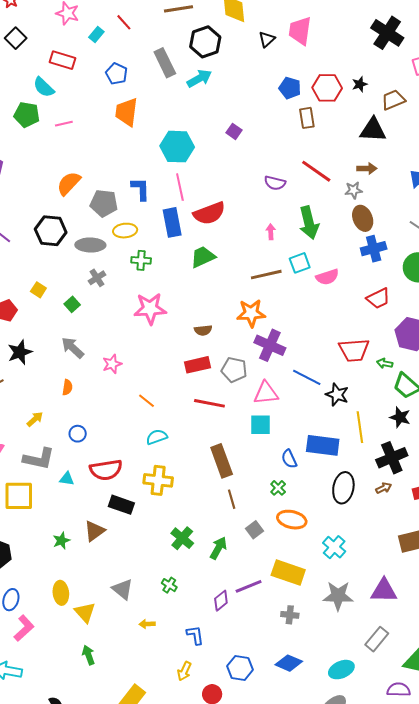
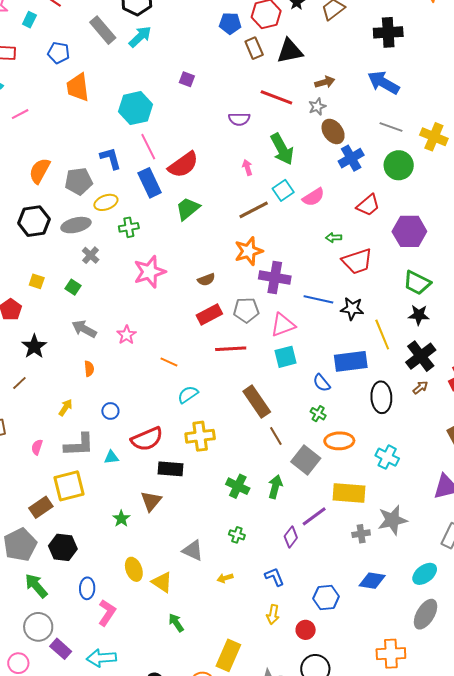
black triangle: (373, 130) -> (290, 51), moved
green arrow: (385, 363) -> (334, 238), moved
gray square: (255, 530) -> (306, 460), size x1.6
gray star: (338, 596) -> (392, 520), moved

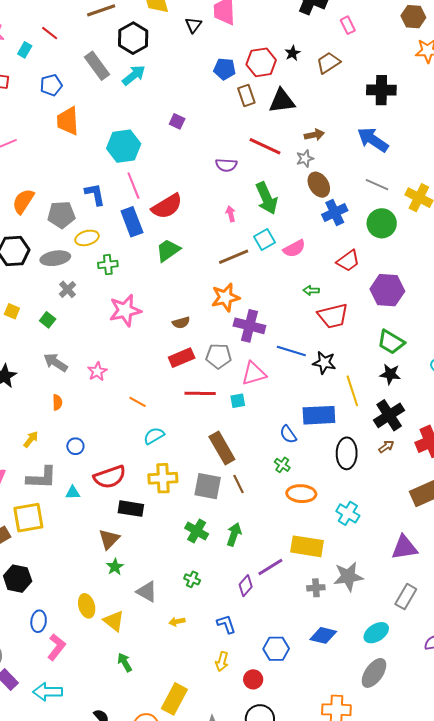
blue pentagon: (59, 53) -> (51, 85), turned -30
cyan square: (285, 357) -> (238, 401), moved, size x0.7
gray square: (306, 460) -> (208, 486), moved, turned -32
green star: (121, 519) -> (115, 567), moved

